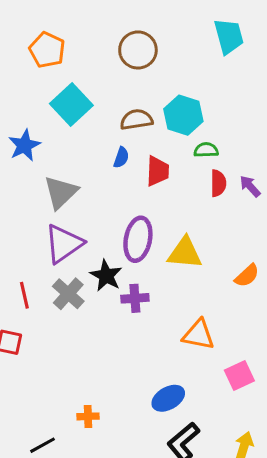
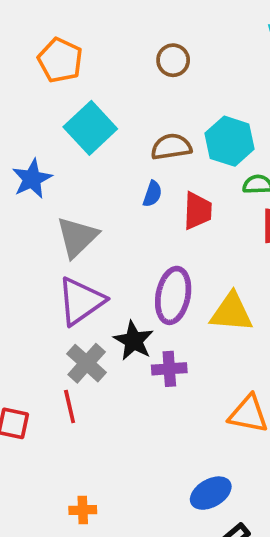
brown circle: (138, 50) -> (173, 60), size x0.7
red line: (24, 295) -> (70, 406), moved
orange cross: (88, 416) -> (83, 510), moved

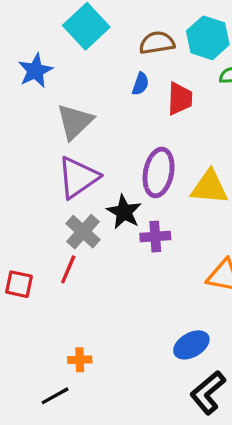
red line: (70, 406) -> (68, 269), turned 36

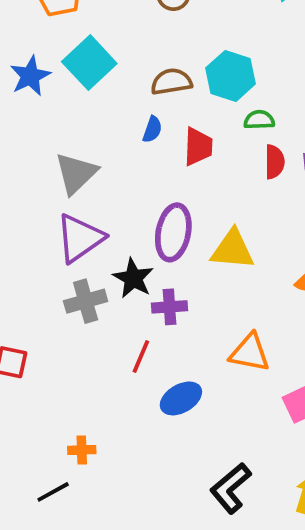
blue star: (35, 71) -> (30, 76), moved
gray cross: (83, 232) -> (86, 301), turned 32
red line: (68, 269) -> (141, 356), moved
blue ellipse: (191, 345) -> (181, 398), moved

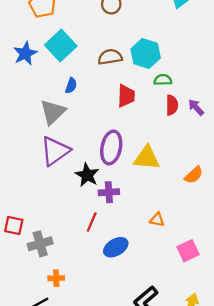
blue semicircle: (152, 129) -> (71, 86), moved
gray cross: (86, 301) -> (40, 244), moved
orange triangle: (250, 353) -> (157, 220), size x0.6

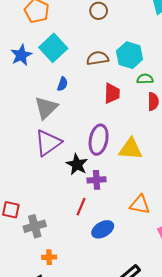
orange triangle: (157, 220) -> (140, 205), size x1.5

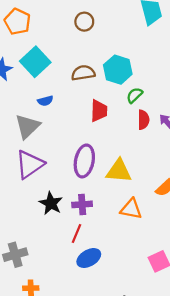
green semicircle: (145, 79) -> (134, 95), turned -42
blue semicircle: (62, 84) -> (45, 101), turned 56
black star: (77, 164) -> (51, 203), moved
orange triangle: (140, 205) -> (131, 209), moved
red line: (81, 207) -> (77, 233), moved

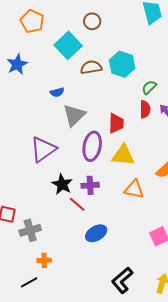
cyan square: (35, 62) -> (68, 45), moved
green semicircle: (134, 95) -> (149, 87), moved
red trapezoid: (99, 111) -> (116, 123), moved
gray triangle: (27, 126) -> (74, 115), moved
red line: (77, 233) -> (77, 204), moved, turned -72

